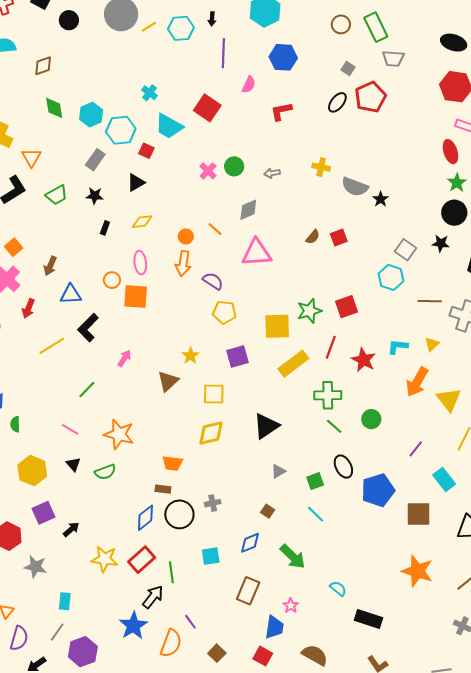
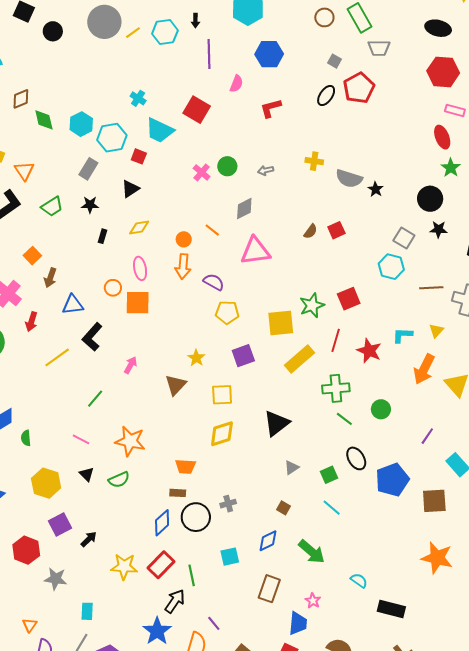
brown diamond: (43, 66) -> (21, 99), moved
black circle: (454, 213) -> (430, 199), moved
orange square: (14, 247) -> (32, 256), moved

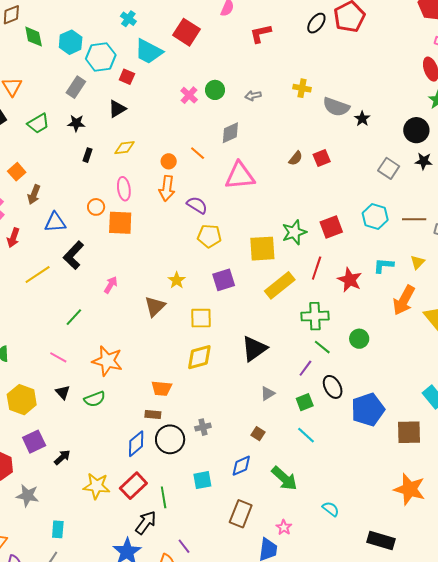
cyan hexagon: (391, 267) -> (375, 217), moved
purple line: (427, 436) -> (305, 368), moved
black rectangle: (391, 609) -> (381, 541), moved

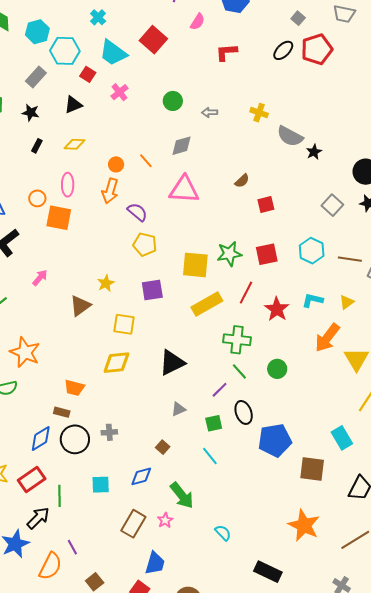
pink cross: (189, 95) -> (120, 92), moved
red square: (322, 158) -> (266, 205), moved
pink star: (284, 527) -> (165, 520), moved

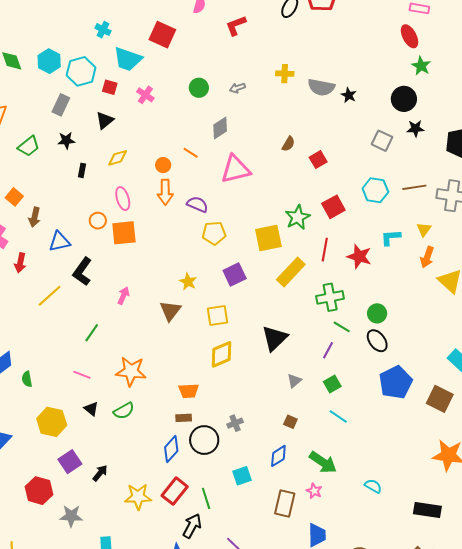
orange arrow: (327, 338) -> (427, 257), moved, size x0.7
black ellipse: (244, 412) -> (377, 341), moved
brown square: (312, 469) -> (440, 399), turned 36

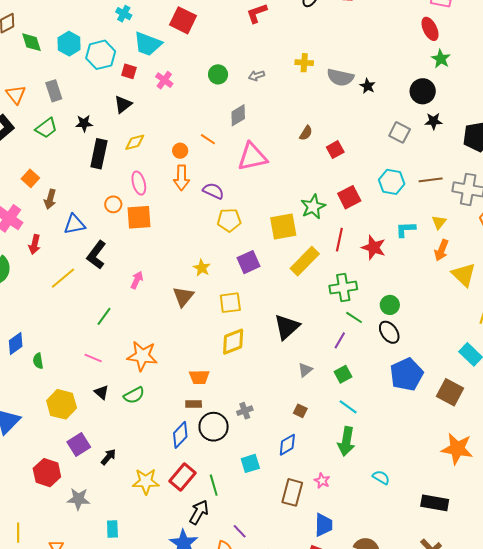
gray rectangle: (61, 105) -> (54, 91), moved, turned -45
black rectangle: (82, 170) -> (99, 154), size x2.0
green arrow: (323, 462) -> (346, 441), moved, turned 64

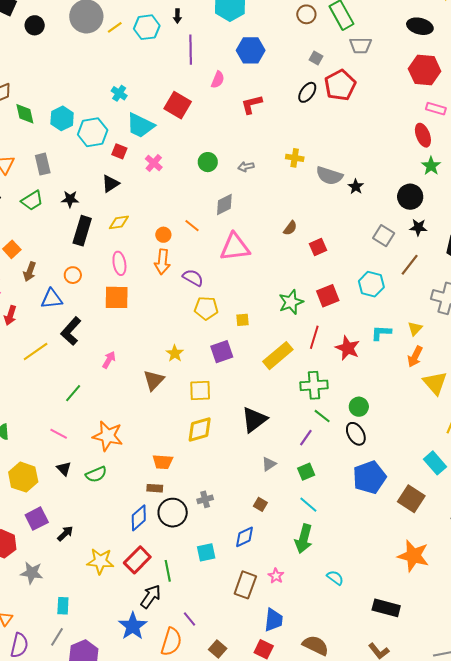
brown line: (431, 180) -> (410, 265), moved, turned -50
orange circle: (113, 204) -> (73, 275), moved
yellow square: (283, 227) -> (243, 320), moved, size x0.5

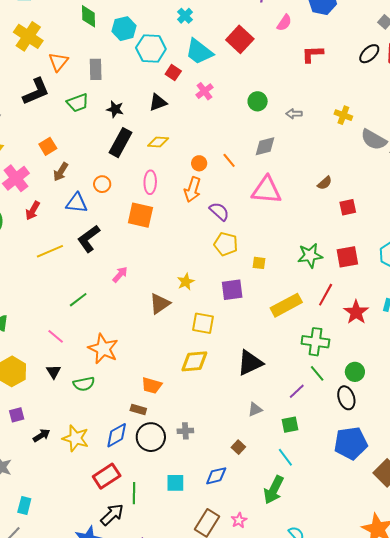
purple square: (37, 519) -> (17, 415), size x0.7
yellow star: (100, 561) -> (76, 438), moved

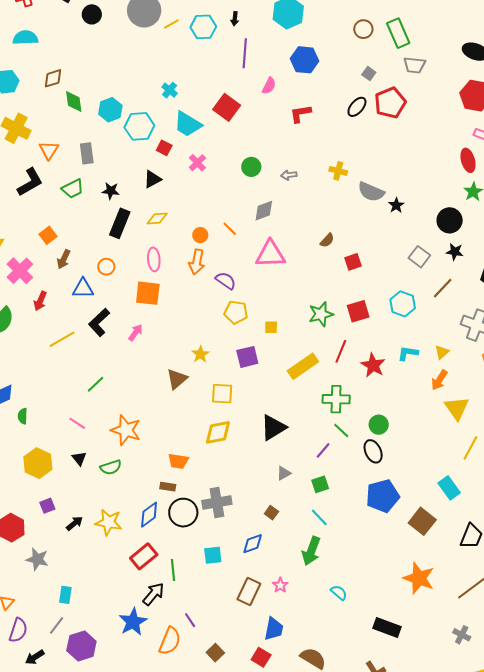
pink arrow: (120, 274) -> (136, 332), moved
gray cross: (185, 431) -> (217, 502), size x1.8

